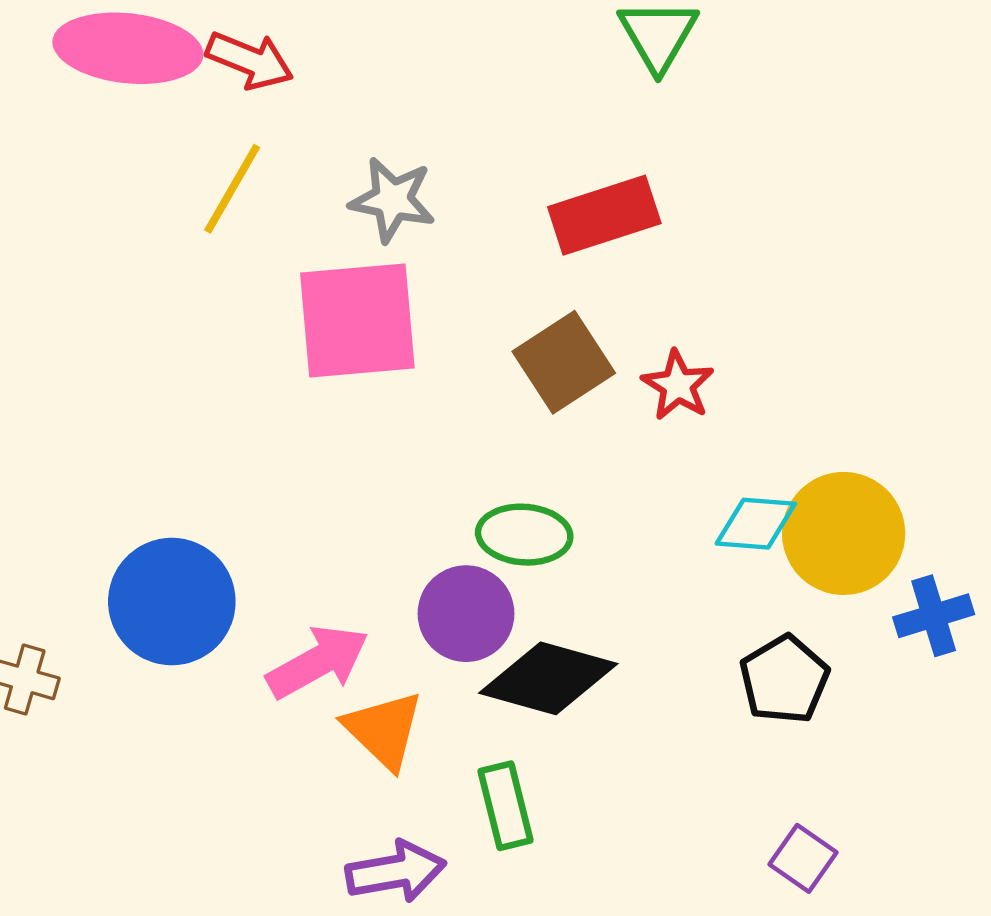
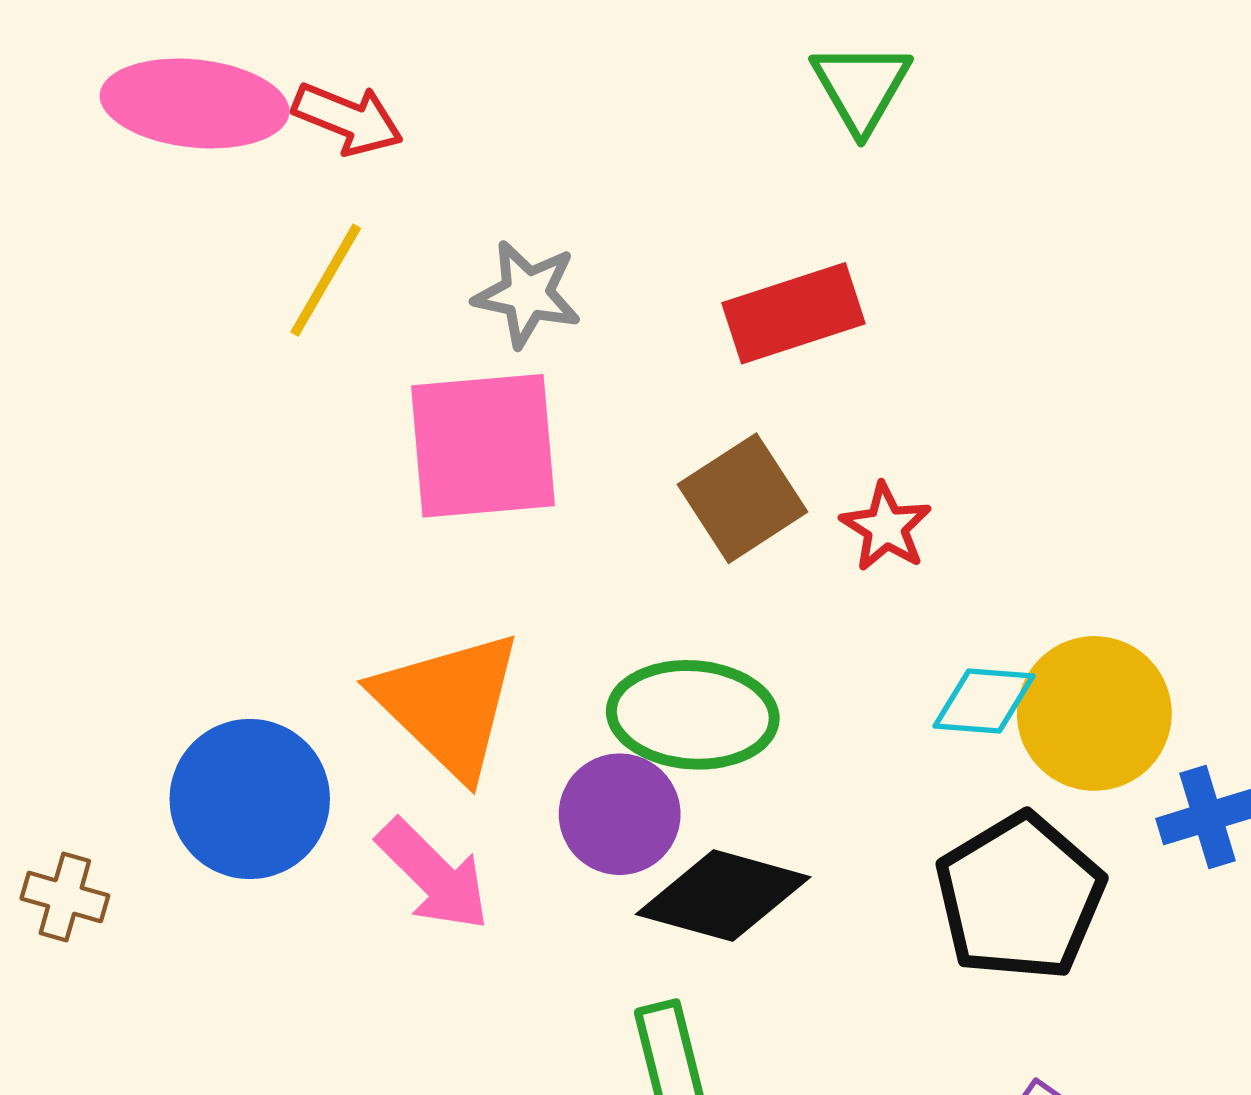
green ellipse: (524, 535) -> (693, 715), size x1.4
pink arrow: (318, 662) -> (433, 875), turned 74
black pentagon: (784, 679) -> (1020, 897), size x1.5
orange triangle: (384, 730) -> (449, 704), moved, size x1.5

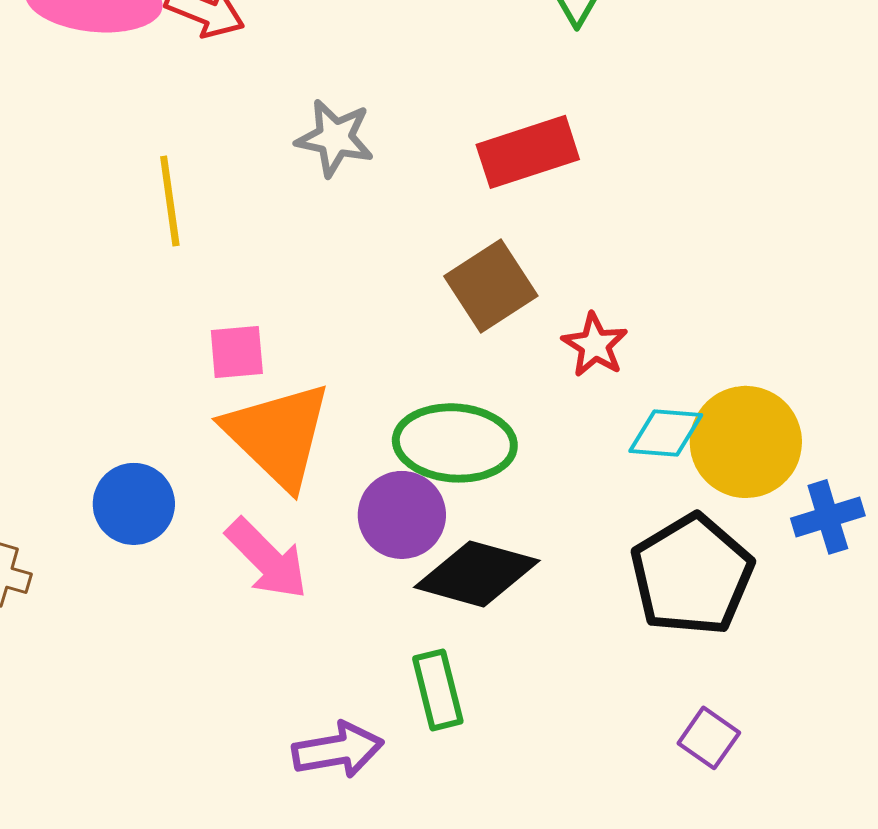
yellow line: (326, 280) -> (170, 201), moved, turned -38
pink square: (483, 446) -> (237, 352), moved, size x0.5
red star: (886, 527) -> (595, 345), moved
blue circle: (250, 799) -> (134, 504), size x0.7

